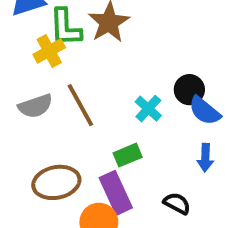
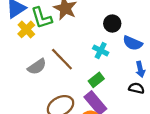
yellow cross: (49, 51) -> (26, 29), moved
black circle: (189, 90) -> (112, 24), moved
black semicircle: (177, 203) -> (136, 88), moved

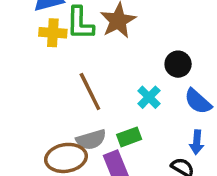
yellow cross: (26, 29) -> (53, 33), turned 30
gray semicircle: (37, 67) -> (91, 140), moved

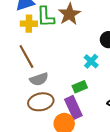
brown line: (90, 92) -> (26, 57), moved
gray semicircle: (91, 140) -> (39, 79), moved

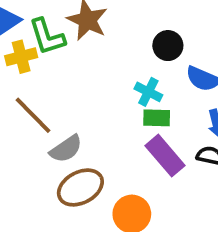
green rectangle: (80, 87) -> (157, 118), moved, turned 40
purple rectangle: (73, 107) -> (165, 156), moved

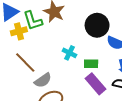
black circle: (168, 46) -> (97, 25), size x1.5
cyan cross: (148, 92) -> (69, 53), moved

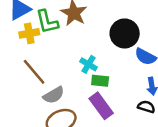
green rectangle: (91, 64) -> (100, 81), moved
purple rectangle: (96, 84) -> (101, 106), moved

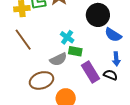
gray semicircle: (54, 95) -> (58, 59), moved
purple rectangle: (101, 106) -> (90, 72), moved

